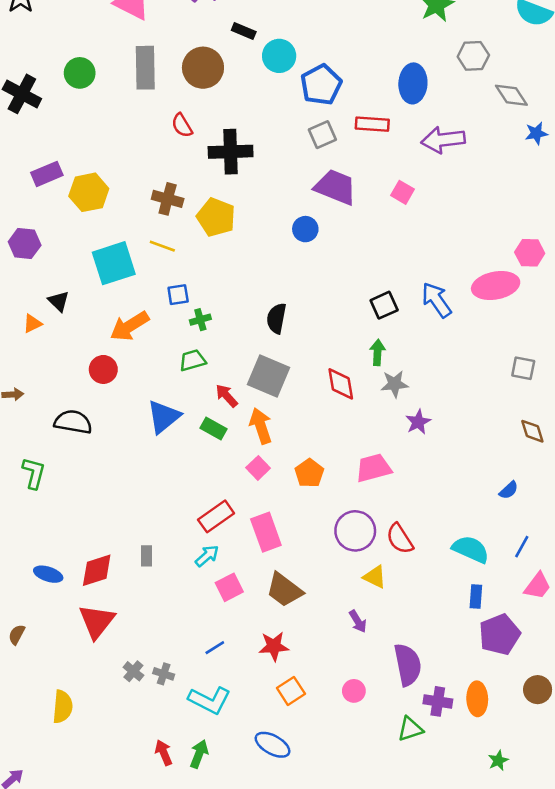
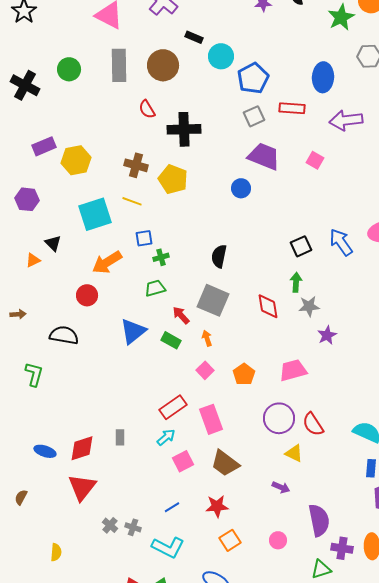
orange arrow: (261, 426) -> (207, 338), size x0.6
purple arrow: (358, 621) -> (281, 487), turned -36
yellow semicircle: (63, 707) -> (56, 552), size x0.7

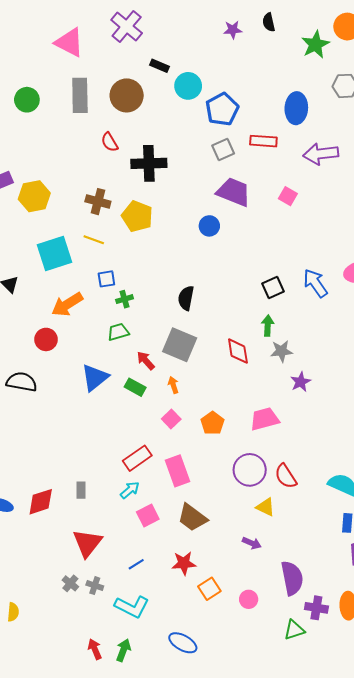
red triangle: (82, 487) -> (87, 543), moved
orange square: (230, 540) -> (209, 589), moved

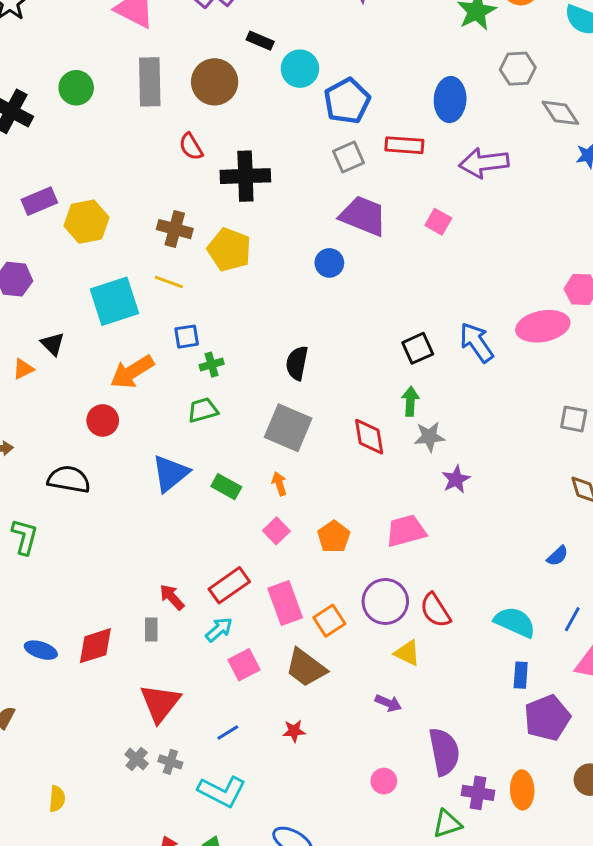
red arrow: (146, 361) -> (172, 597), moved
red star: (184, 563) -> (294, 731), size x0.7
orange square: (209, 589) -> (329, 621), moved

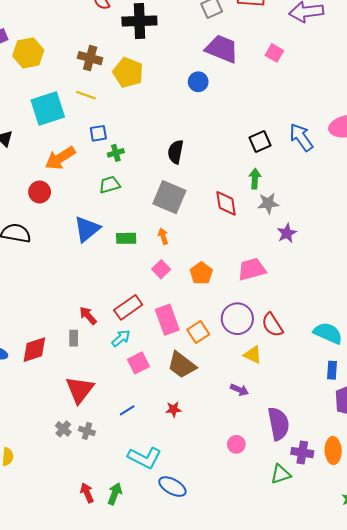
green rectangle: (226, 487) -> (126, 238), turned -30
cyan L-shape: (222, 791) -> (145, 458), moved

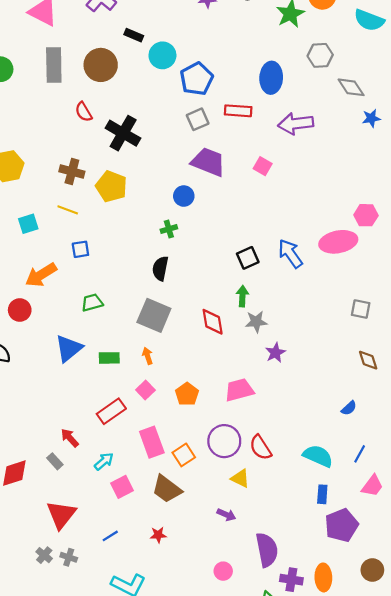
black cross: (139, 21) -> (123, 133), turned 32
cyan square: (48, 109) -> (28, 224), size x0.6
green cross: (116, 153) -> (169, 229), moved
red rectangle: (128, 307) -> (111, 411), moved
gray rectangle: (74, 338) -> (55, 461), turned -42

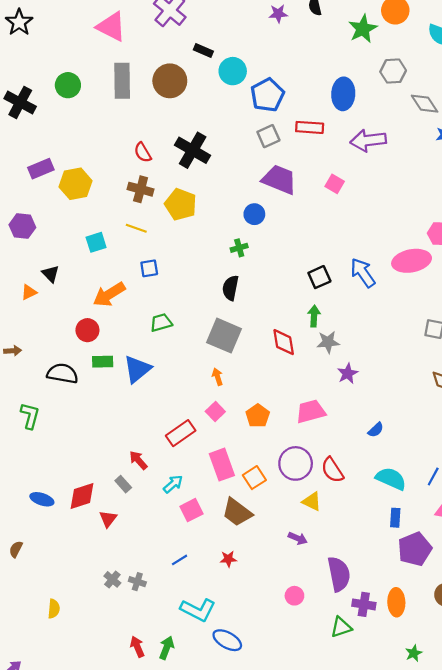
red semicircle: (84, 112) -> (143, 152), moved
green rectangle: (109, 358) -> (103, 362), moved
blue semicircle: (349, 408) -> (376, 430), moved
red triangle: (61, 515) -> (108, 519), moved, size x0.6

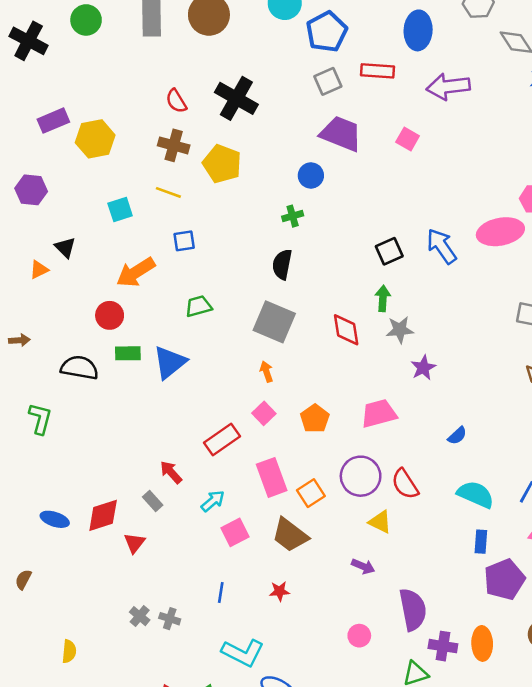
blue line: (180, 560) -> (221, 592), turned -49

